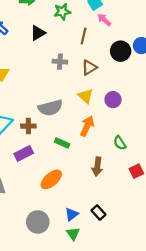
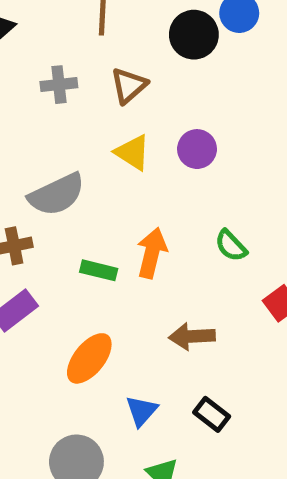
orange arrow: (87, 126) -> (152, 253), moved
brown arrow: (97, 166) -> (192, 336), moved, turned 90
blue triangle: (72, 214) -> (142, 411), moved

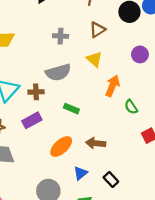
gray cross: (59, 85) -> (61, 36), moved
purple circle: (197, 149) -> (140, 54), moved
orange arrow: (152, 253) -> (113, 86), moved
brown arrow: (192, 336) -> (96, 143), moved

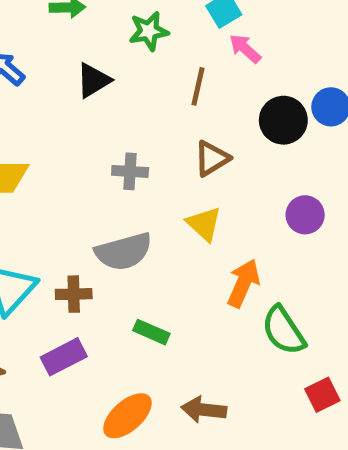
green semicircle: (131, 107) -> (284, 330), size x1.5

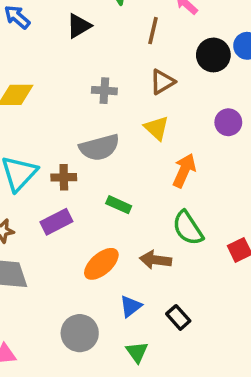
green semicircle: (284, 330) -> (188, 228), moved

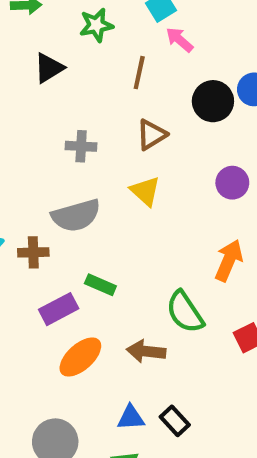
orange arrow: (184, 170) -> (229, 260), moved
purple rectangle: (56, 222) -> (59, 309), moved
blue triangle: (131, 306) -> (131, 418), moved, turned 35

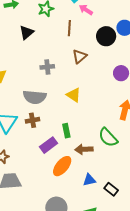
yellow triangle: (145, 191) -> (74, 95), moved
gray semicircle: (76, 215) -> (35, 97), moved, turned 30
green rectangle: (100, 285) -> (66, 131), turned 64
brown arrow: (146, 351) -> (84, 149), moved
blue triangle: (131, 418) -> (89, 180), moved

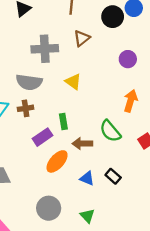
gray cross: (47, 67) -> (45, 49), size x1.6
blue triangle: (89, 180) -> (87, 178), turned 32
black rectangle: (111, 189) -> (113, 176), moved

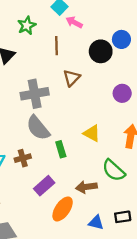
gray semicircle: (29, 82) -> (38, 128), moved, turned 50
yellow triangle: (73, 82) -> (92, 133), moved
green rectangle: (63, 122) -> (61, 149), moved
black rectangle: (113, 176) -> (123, 217), turned -42

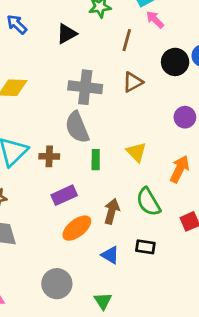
brown arrow: (86, 187) -> (112, 211), turned 96
black rectangle: (123, 217) -> (145, 247), moved

